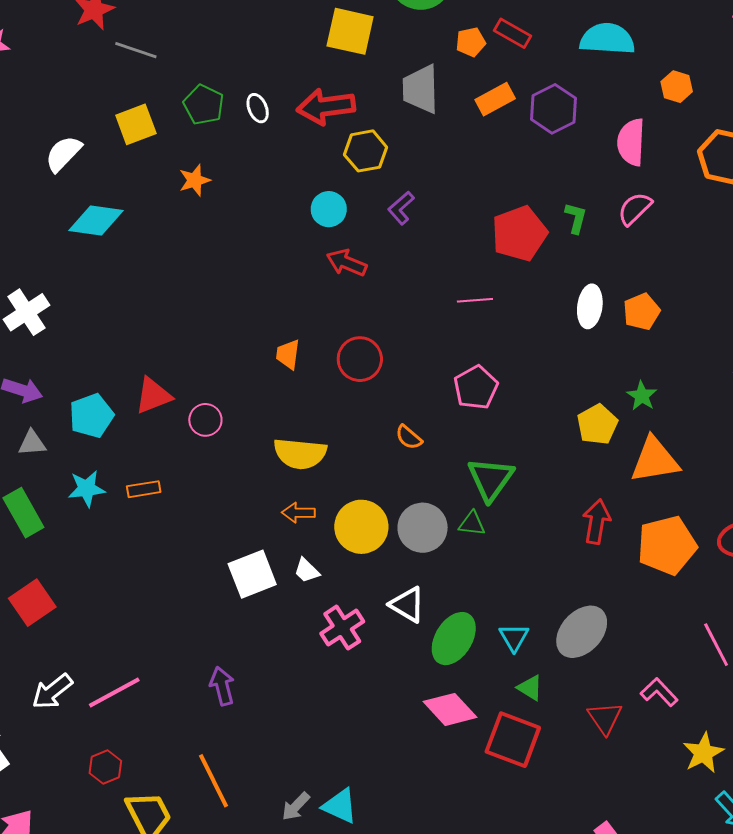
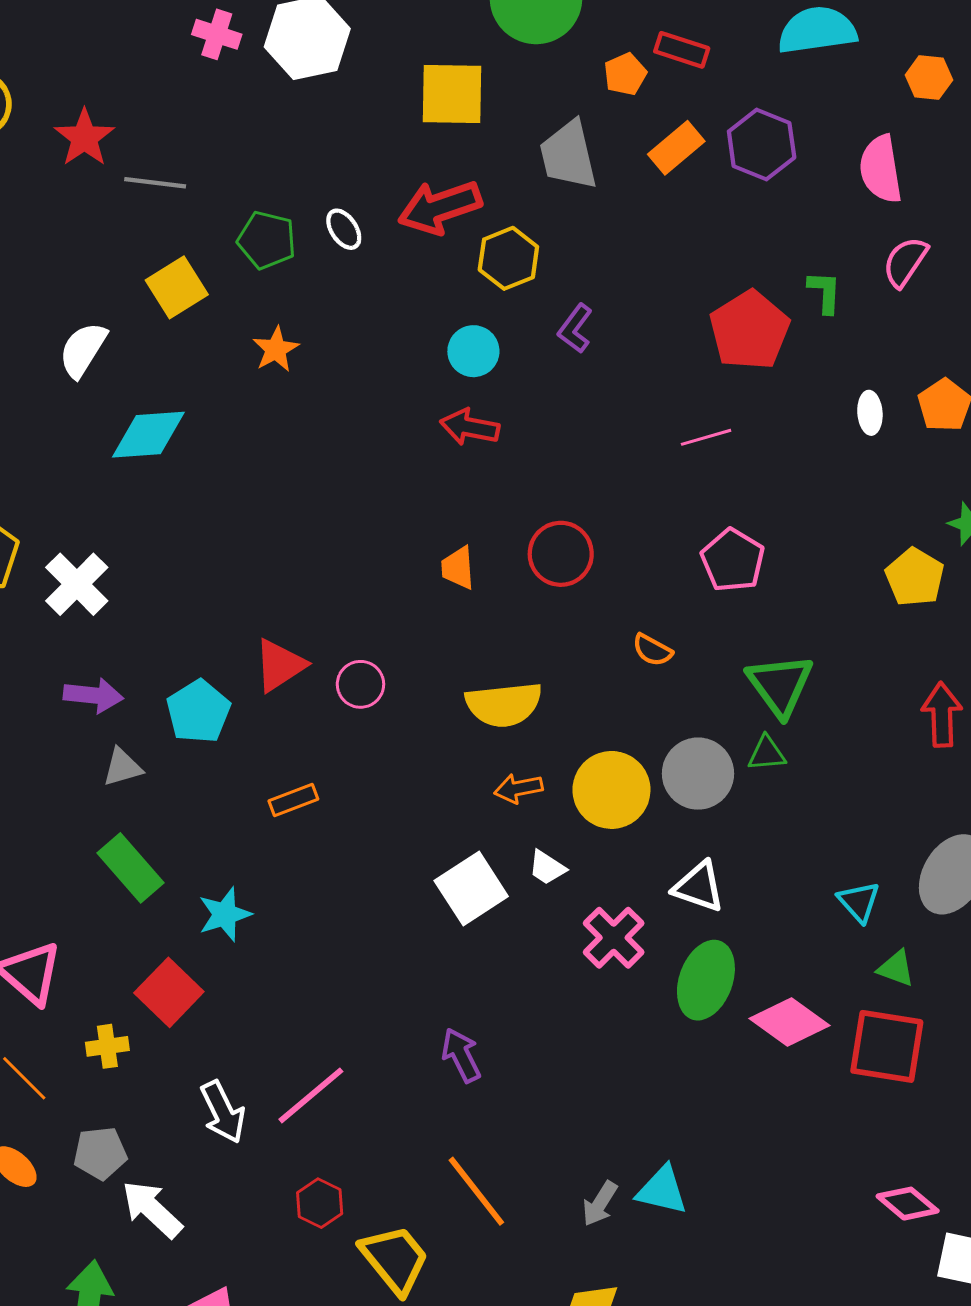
red arrow: (347, 263) -> (470, 427), moved
white ellipse: (590, 306) -> (870, 413), size x0.7
cyan star: (87, 489) -> (225, 914), moved
green ellipse: (454, 639) -> (706, 980), moved
white arrow: (52, 691) -> (223, 1112), turned -66

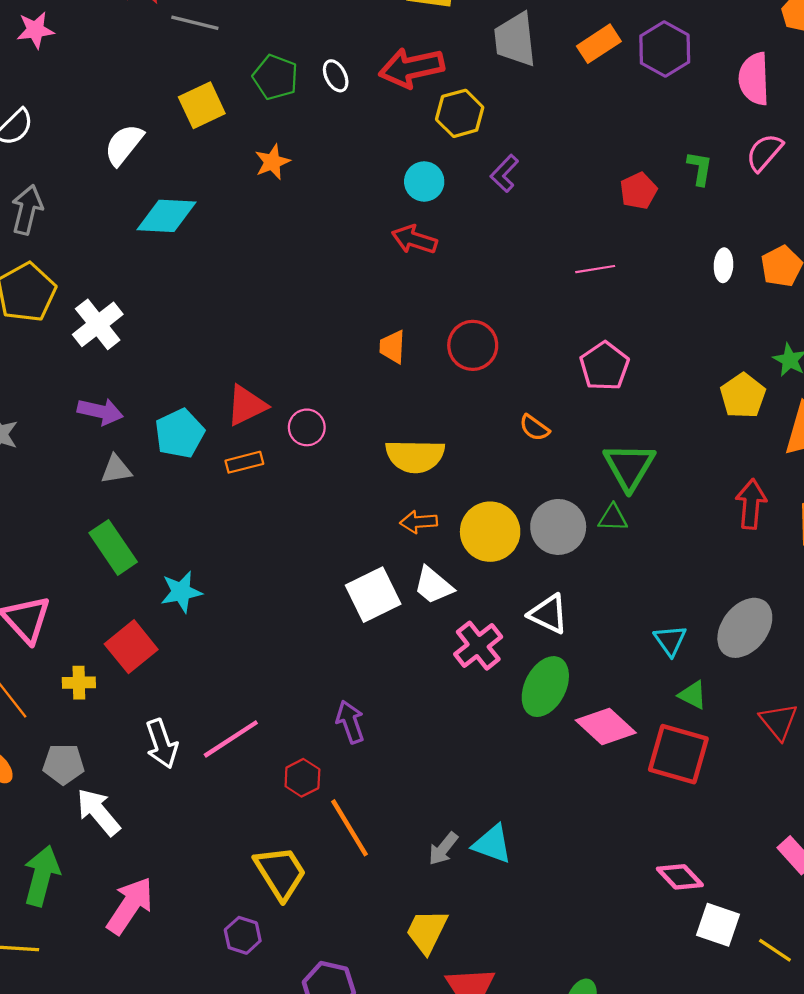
red pentagon: (750, 330) -> (638, 191), size x0.6
orange rectangle: (293, 800) -> (244, 462), moved
white trapezoid: (547, 868) -> (433, 585), size x1.4
red hexagon: (320, 1203) -> (302, 778), moved

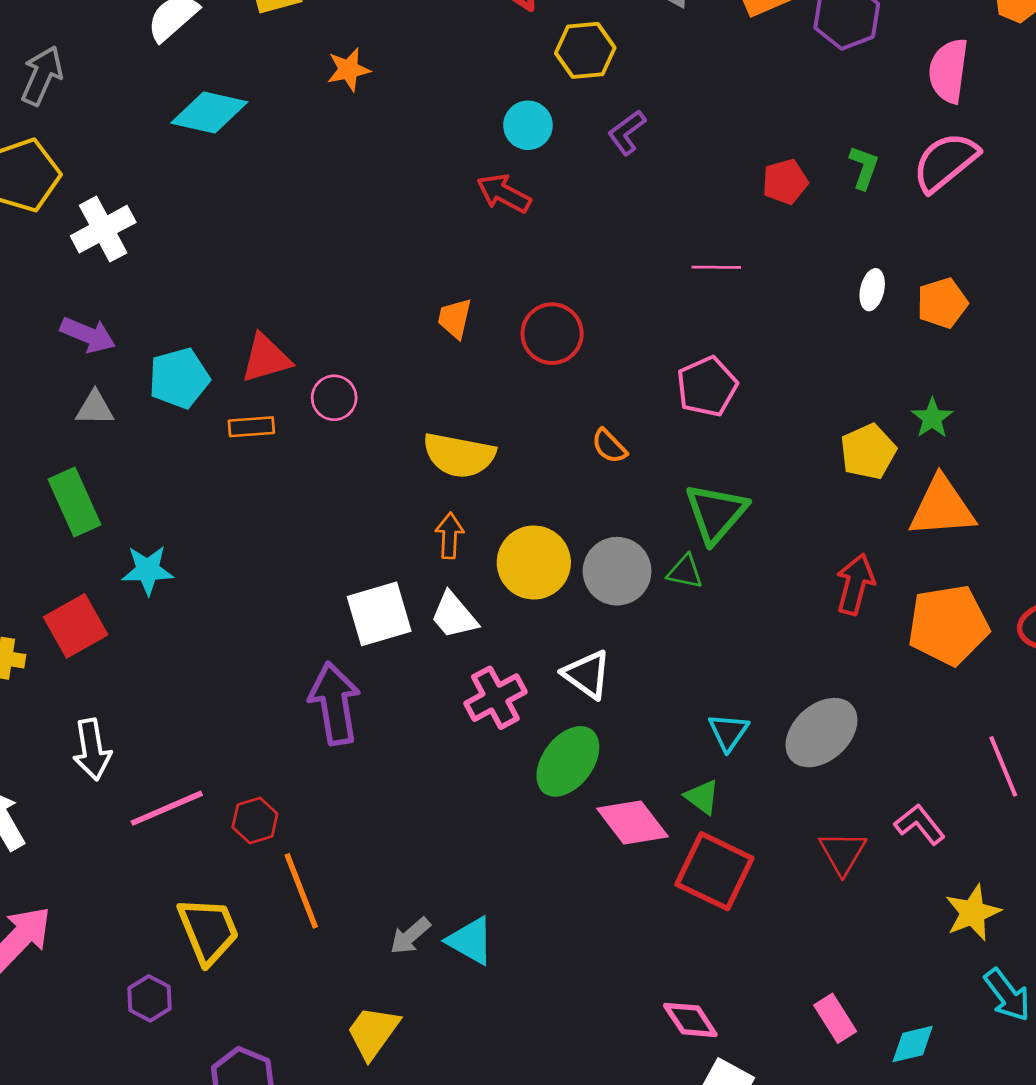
pink semicircle: (764, 152) -> (945, 162), size x1.4
orange arrow: (419, 522) -> (449, 536), turned 87
green triangle: (693, 695) -> (702, 797), moved
purple arrow: (350, 722) -> (335, 704), moved, size x1.5
pink line: (231, 739) -> (167, 808), moved

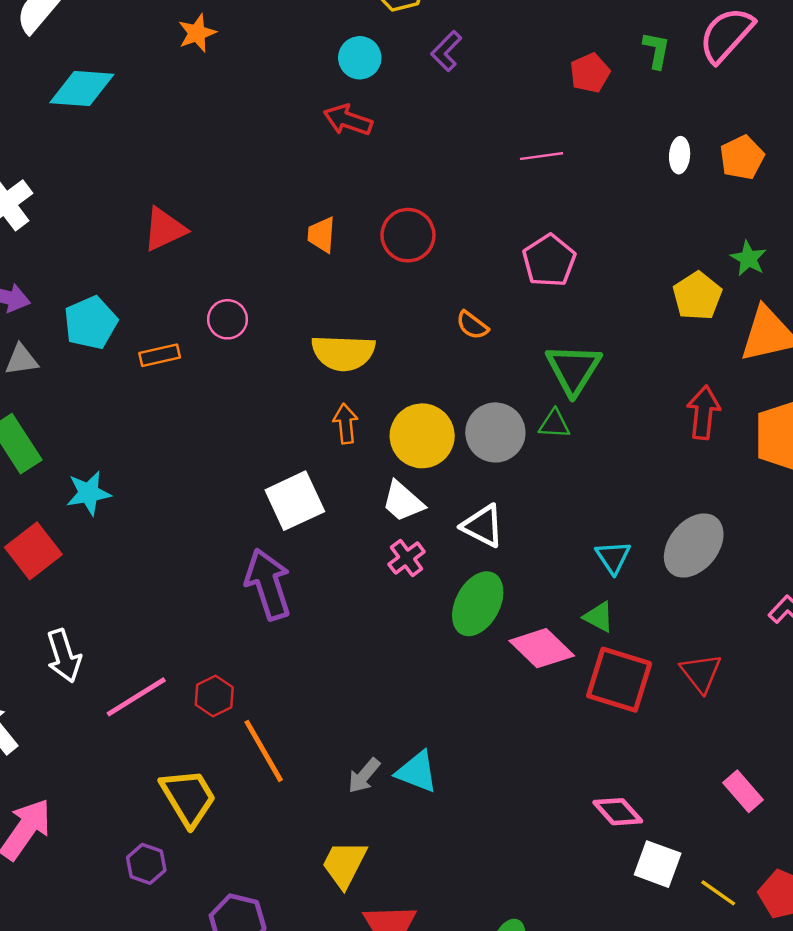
red triangle: (266, 358) -> (164, 229), moved
white trapezoid: (454, 616) -> (403, 502), moved
pink cross: (495, 698) -> (407, 558), size x0.7
red triangle: (843, 853) -> (701, 673), moved

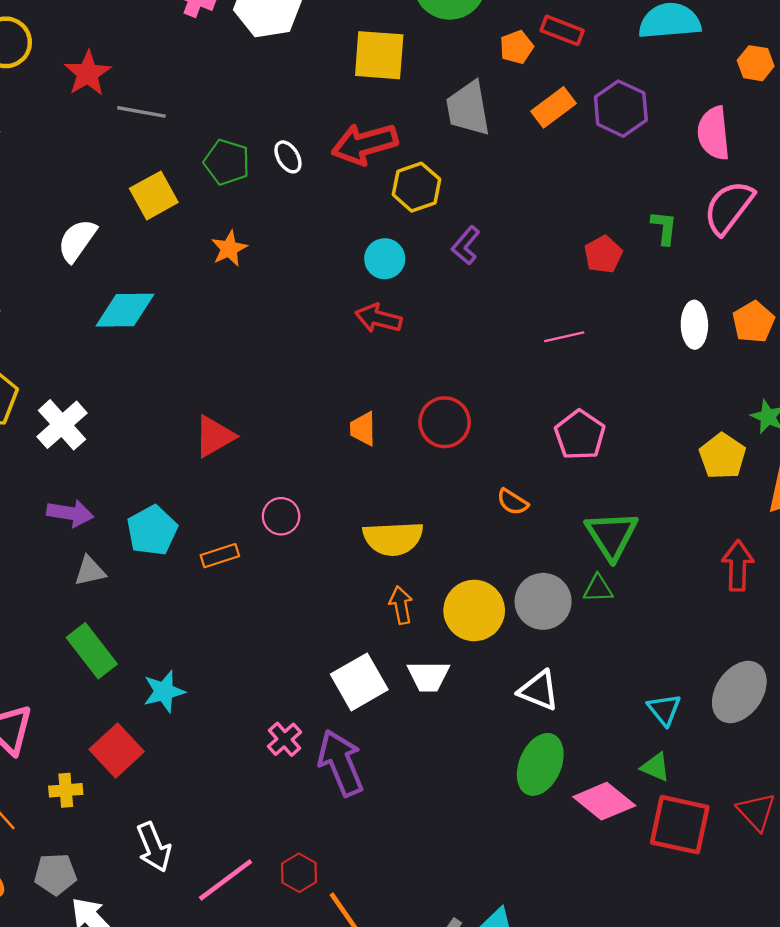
white ellipse: (680, 155) -> (694, 325), size x1.4
white trapezoid: (403, 502) -> (428, 676), moved, turned -36
pink cross: (407, 558) -> (284, 739), moved

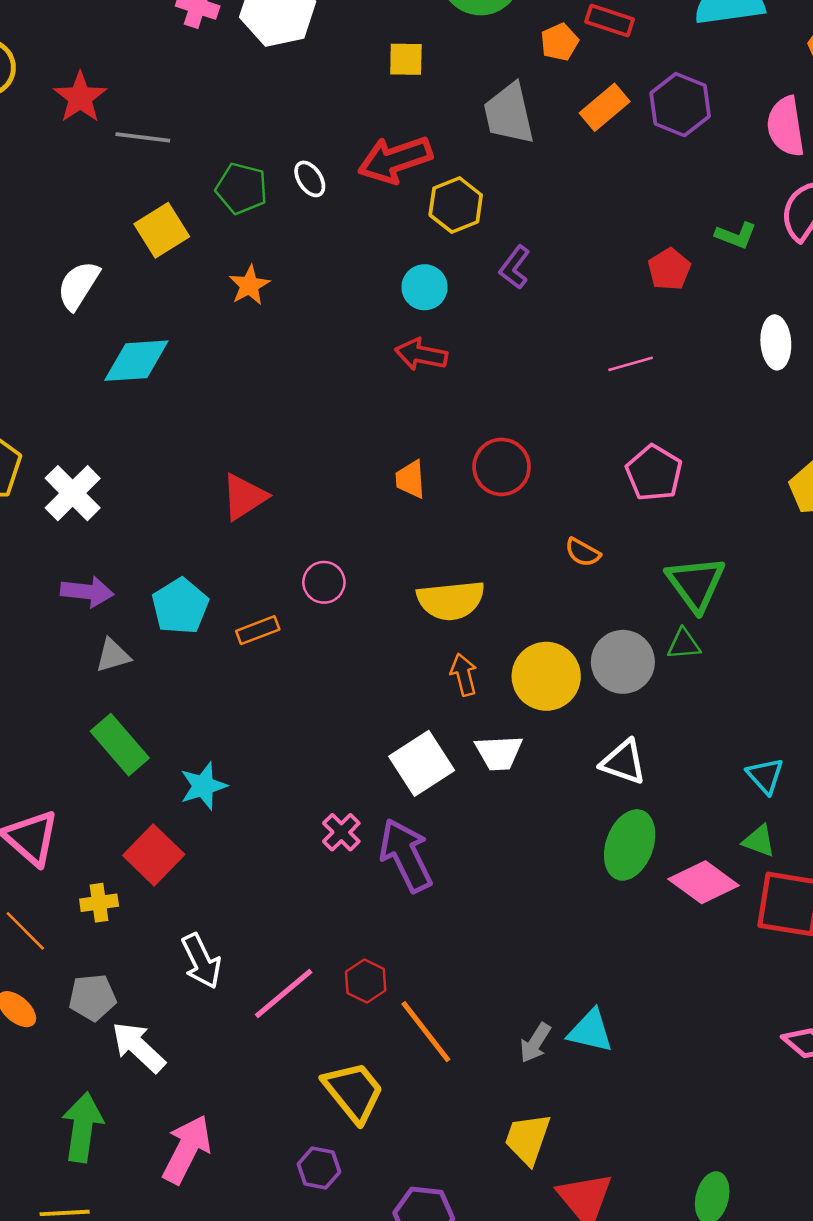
yellow square: (379, 55) -> (406, 59), size x0.6
green L-shape: (664, 228) -> (736, 235), turned 108

